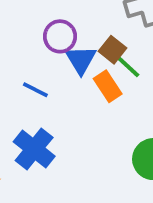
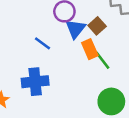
green line: (127, 66) -> (103, 60), moved
blue cross: (34, 149) -> (35, 82), turned 36

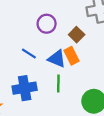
blue triangle: (75, 29) -> (57, 59), moved, turned -42
green line: (103, 60) -> (58, 83), moved, turned 42

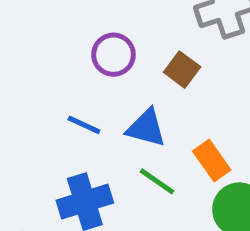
orange rectangle: (71, 56) -> (212, 160), moved
green line: (58, 83) -> (157, 181), turned -48

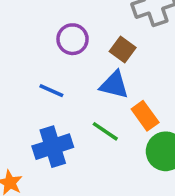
blue triangle: (146, 128) -> (114, 85), moved

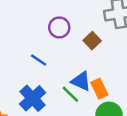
blue triangle: (114, 85) -> (81, 81), moved
blue cross: (53, 147) -> (33, 98), turned -35

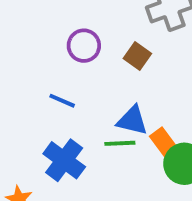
orange rectangle: (99, 89) -> (164, 143), moved
green line: (70, 94) -> (120, 143), turned -36

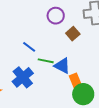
purple circle: (84, 46) -> (56, 16), moved
green line: (120, 143) -> (46, 61), moved

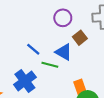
blue triangle: (62, 66) -> (64, 52), moved

